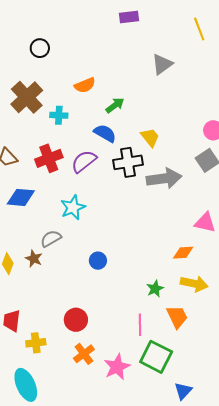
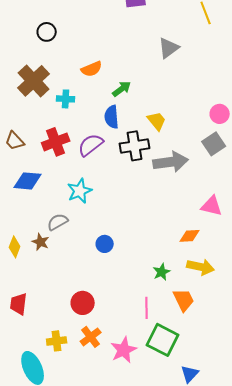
blue semicircle: (105, 133) -> (112, 117), turned -125
yellow cross: (36, 343) -> (57, 341), moved

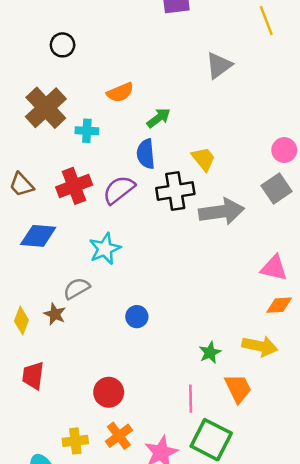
orange diamond: (190, 236) -> (279, 305), moved
red trapezoid: (19, 304) -> (33, 376), moved

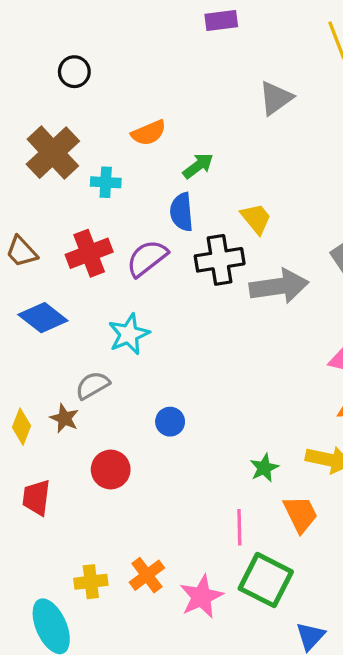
blue diamond: (38, 236) -> (43, 318), turned 33
red circle: (109, 392) -> (111, 469), moved

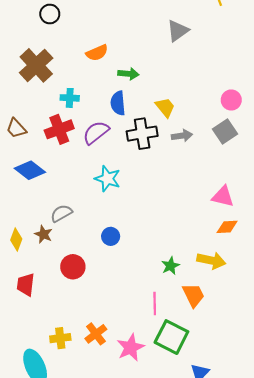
green arrow: (198, 166) -> (128, 74), turned 42
cyan cross: (106, 182) -> (70, 98), moved
gray arrow: (279, 286) -> (182, 136), moved, size x0.6
cyan star: (129, 334) -> (107, 179), moved, turned -30

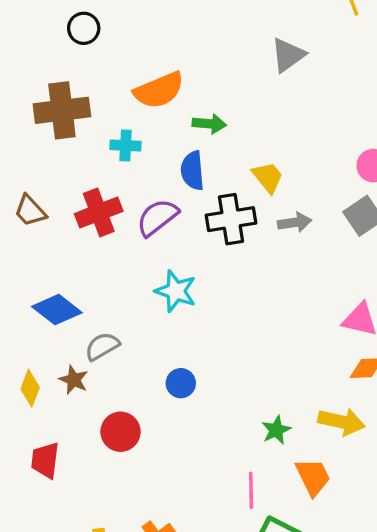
orange semicircle: (97, 53) -> (159, 90), size x1.4
brown cross: (36, 65) -> (62, 110), turned 36
cyan cross: (70, 98) -> (126, 145), moved
blue diamond: (30, 170) -> (57, 310), moved

